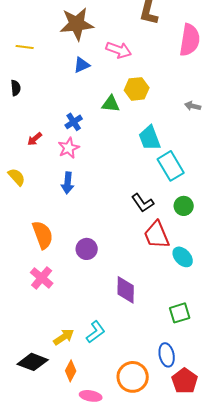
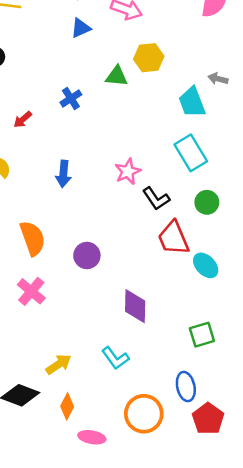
cyan trapezoid: (150, 138) -> (192, 102), moved
pink star: (69, 148) -> (128, 171), moved
cyan L-shape: (96, 332) -> (115, 358), moved, turned 90

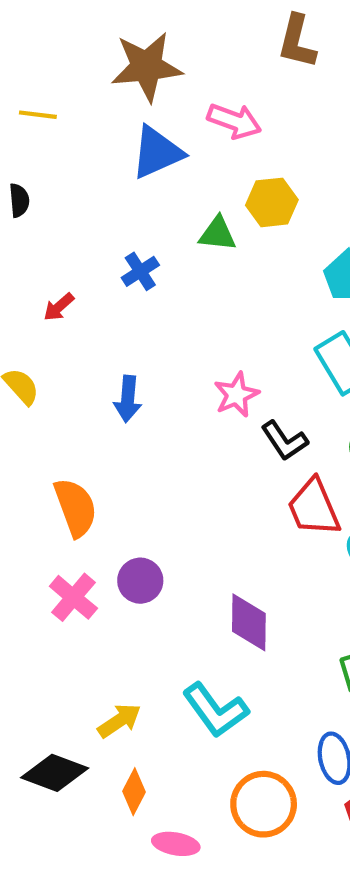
blue triangle: (81, 28) -> (157, 152), size x1.6
purple circle: (87, 255) -> (140, 581), moved
cyan L-shape: (115, 358) -> (215, 710), size x1.4

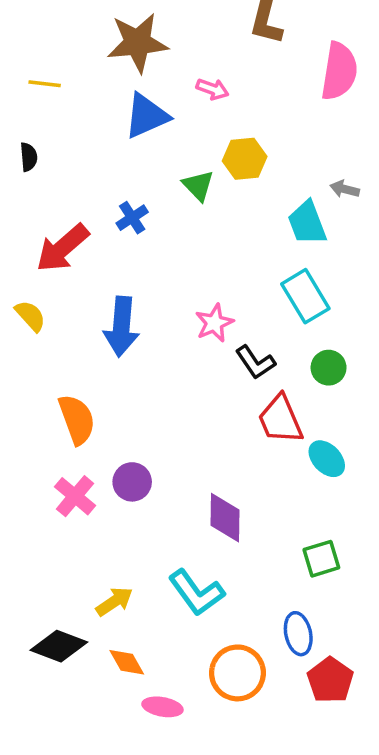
pink arrow: (234, 121) -> (212, 89), size x0.7
green triangle: (218, 234) -> (198, 186), turned 40
red arrow: (59, 307) -> (62, 248), size x2.0
blue arrow: (128, 399) -> (121, 327), size x1.5
orange diamond: (134, 792) -> (127, 662), turned -57

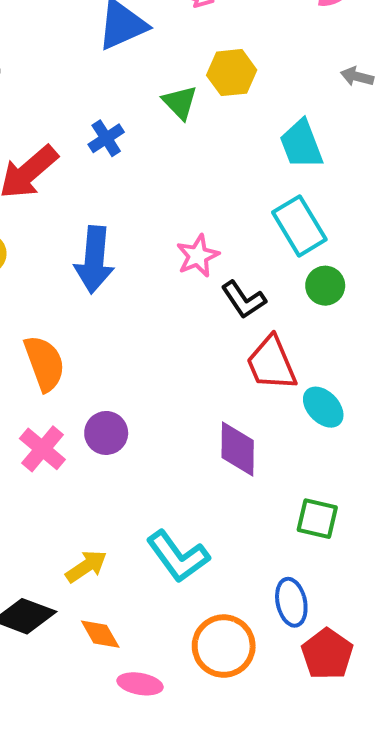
gray arrow: (345, 189) -> (357, 77), moved
green circle: (329, 368) -> (325, 286), moved
purple diamond: (225, 518) -> (238, 449), moved
green square: (321, 559) -> (317, 519), turned 30

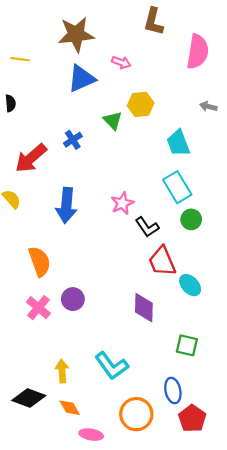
yellow arrow: (86, 566) -> (62, 371), turned -60

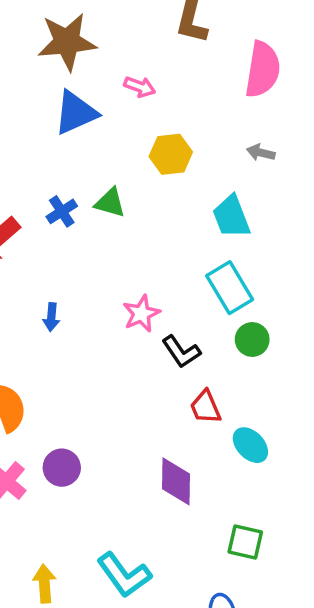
gray arrow: (208, 106) -> (261, 153), moved
green triangle: (113, 120) -> (110, 203), moved, turned -30
blue arrow: (66, 205) -> (51, 317), size x0.5
red trapezoid: (162, 261) -> (205, 407), size x0.7

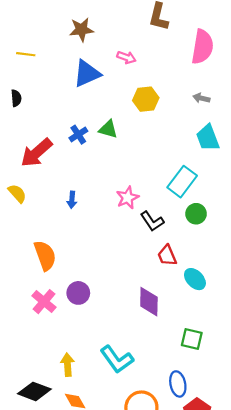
brown star: (67, 42) -> (81, 30), size x0.7
cyan trapezoid: (231, 217) -> (208, 138), moved
cyan rectangle: (230, 288) -> (182, 182), turned 68

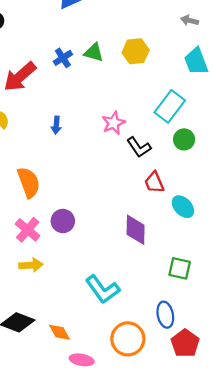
yellow hexagon: (146, 99) -> (136, 51), moved
yellow arrow: (68, 365) -> (31, 265), moved, turned 90

